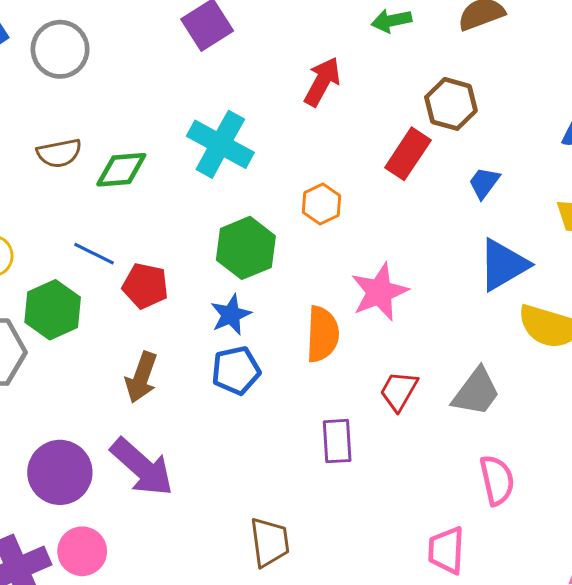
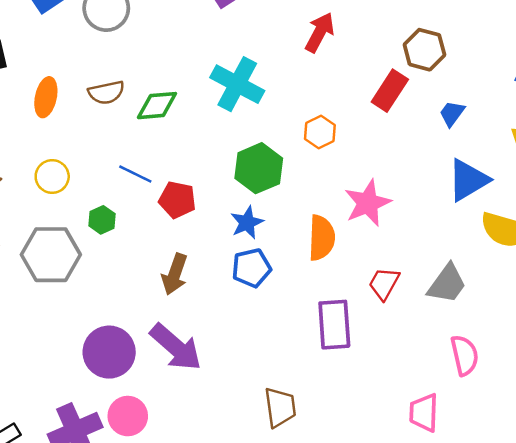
green hexagon: (53, 310) -> (102, 220), size x0.6
purple rectangle: (337, 441) -> (334, 325), size x1.4

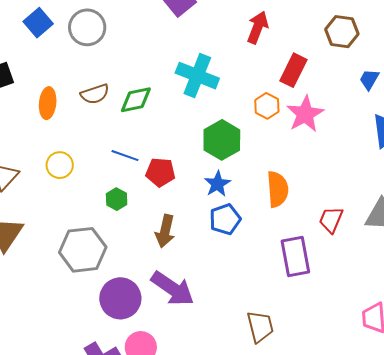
red rectangle: (390, 91) -> (293, 70), moved
pink star: (368, 203) -> (305, 114), moved
green hexagon: (102, 220) -> (117, 199), moved
gray hexagon: (51, 255) -> (83, 250), moved

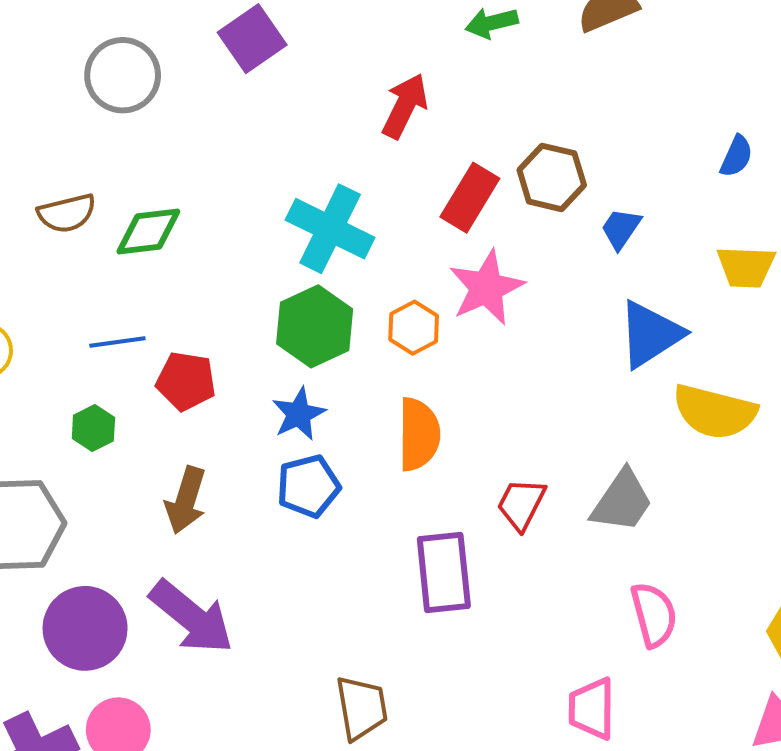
gray circle: (87, 27) -> (123, 75), moved
brown hexagon: (342, 32) -> (552, 177), moved
cyan cross: (197, 76) -> (330, 229), moved
orange hexagon: (267, 106) -> (414, 328), moved
blue line: (125, 156) -> (117, 342), turned -32

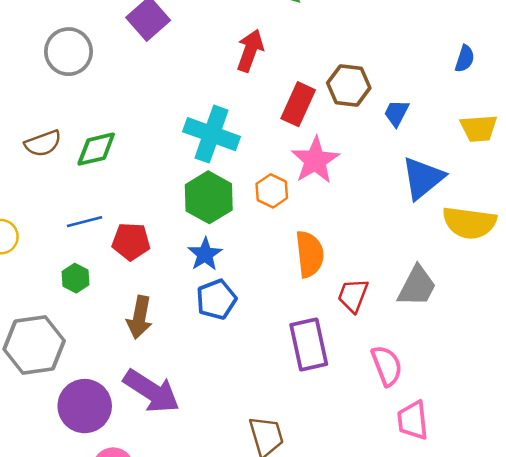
orange semicircle: (419, 434) -> (310, 254), moved
pink semicircle: (654, 615) -> (387, 366), moved

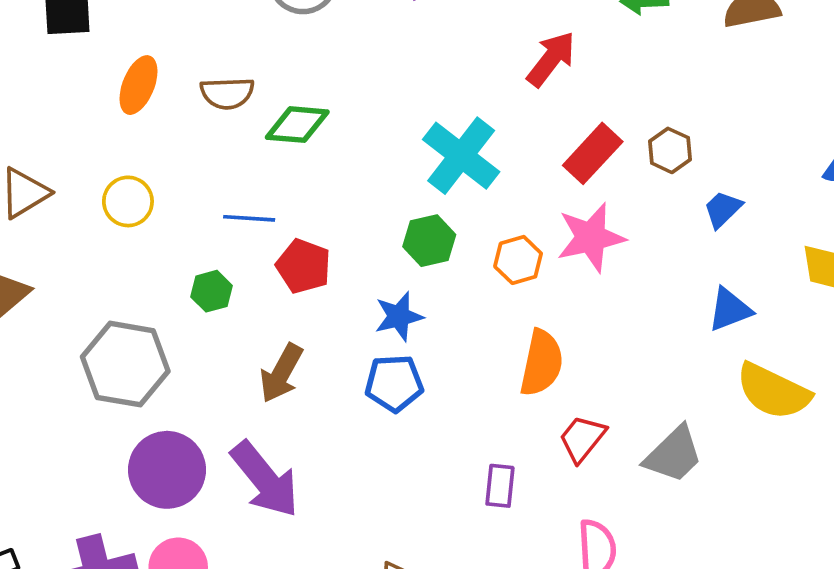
brown hexagon: (349, 85) -> (670, 150), size x0.7
blue triangle: (423, 178) -> (730, 310), size x0.7
green hexagon: (209, 197) -> (429, 241), size x0.7
purple rectangle: (309, 344) -> (500, 486), size x0.6

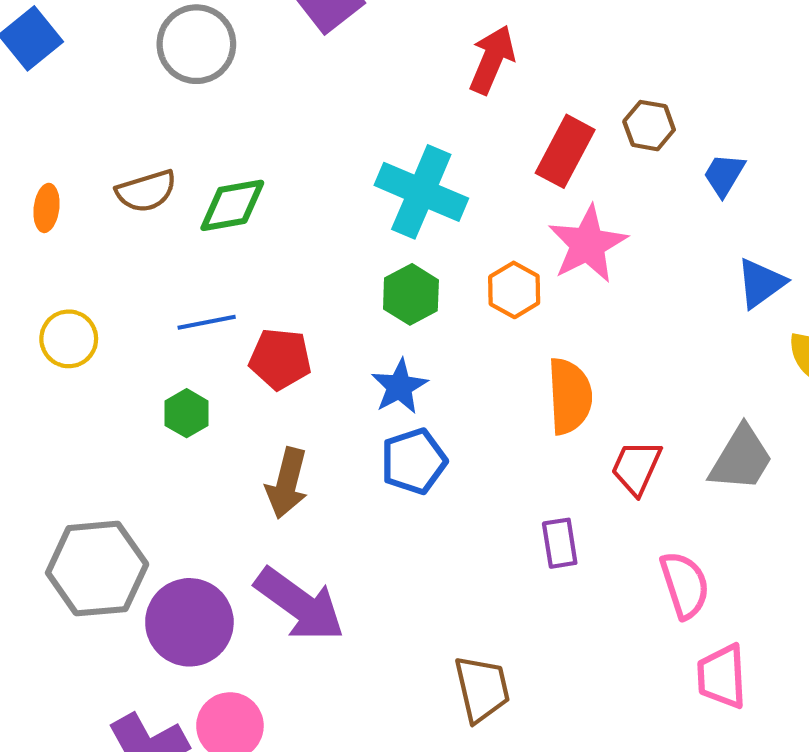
orange ellipse: (138, 85) -> (46, 208), size x0.7
gray hexagon: (125, 364) -> (97, 569), moved

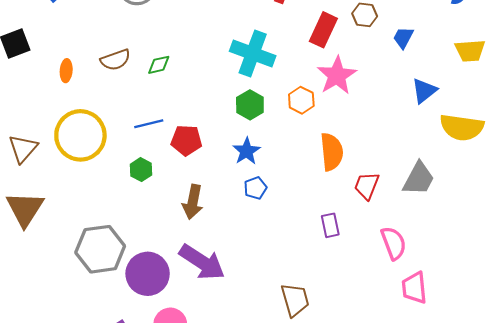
green diamond: (232, 205) -> (159, 65), size x0.7
yellow circle: (69, 339) -> (80, 135), size x1.8
blue pentagon: (414, 461) -> (255, 188), size x0.7

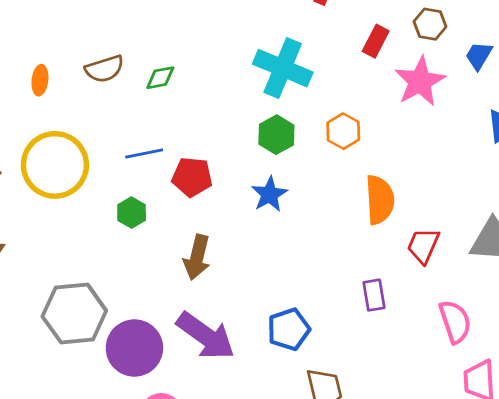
red rectangle: (323, 30) -> (376, 41), size x0.7
pink star: (337, 76) -> (420, 81), moved
blue pentagon: (255, 188) -> (289, 329), moved, size x1.4

